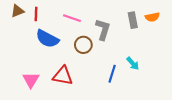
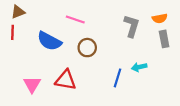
red line: (36, 14) -> (13, 32), moved
gray rectangle: (133, 20) -> (164, 39), moved
gray L-shape: (103, 29) -> (132, 26), moved
cyan arrow: (133, 63) -> (139, 67), turned 120

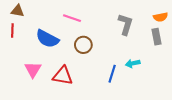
brown triangle: (18, 12) -> (17, 11), turned 32
orange semicircle: (160, 18) -> (161, 17), moved
pink triangle: (32, 84) -> (33, 70), moved

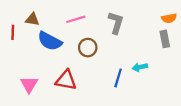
brown triangle: (17, 11) -> (32, 19), moved
pink line: (72, 18) -> (76, 19), turned -36
gray L-shape: (126, 24) -> (116, 23), moved
pink triangle: (33, 70) -> (29, 84), moved

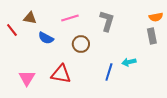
red line: (13, 32) -> (12, 30), turned -40
blue semicircle: (50, 41) -> (46, 38), size x0.7

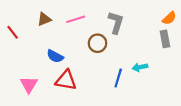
orange semicircle: (156, 17) -> (169, 18), turned -32
brown triangle: (30, 18) -> (44, 19), moved, turned -32
blue semicircle: (46, 38) -> (55, 56), moved
brown circle: (81, 44) -> (97, 43), moved

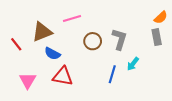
brown triangle: (44, 19) -> (42, 32), moved, size x1.5
gray L-shape: (116, 23) -> (119, 39), moved
red line: (13, 32) -> (16, 44), moved
cyan arrow: (140, 67) -> (133, 64), turned -40

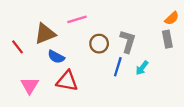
blue line: (112, 74) -> (118, 67), moved

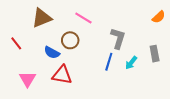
pink line: (77, 19) -> (83, 18), moved, turned 48
brown triangle: (45, 34) -> (42, 18), moved
gray rectangle: (167, 39) -> (155, 54), moved
brown circle: (99, 44) -> (70, 40), moved

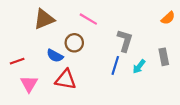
red line: (16, 43) -> (17, 61), moved, turned -72

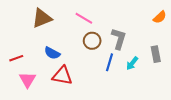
brown circle: (74, 43) -> (92, 41), moved

